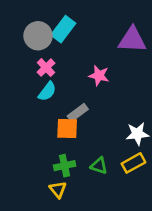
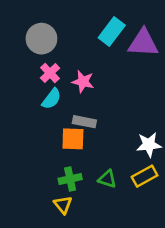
cyan rectangle: (63, 29) -> (112, 31), moved
pink star: (99, 76) -> (83, 82), moved
gray rectangle: (78, 113) -> (84, 122), turned 48

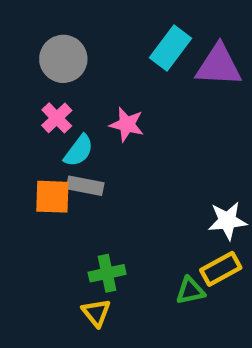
pink cross: (50, 73) -> (57, 118), moved
gray rectangle: (84, 122) -> (85, 186), moved
orange square: (73, 139) -> (52, 197), moved
green triangle: (107, 179) -> (190, 291), moved, turned -30

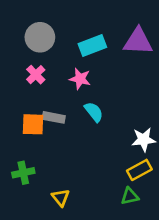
cyan rectangle: (171, 48) -> (92, 46), moved, turned 32
cyan semicircle: (79, 151) -> (94, 112), moved, turned -75
green cross: (107, 273) -> (23, 173), moved
green triangle: (190, 291) -> (130, 196), moved

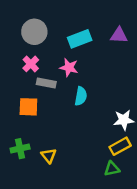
purple triangle: (138, 41) -> (119, 35), size x0.7
cyan semicircle: (94, 112) -> (81, 96), turned 48
gray rectangle: (54, 117) -> (46, 83), moved
yellow triangle: (61, 198) -> (49, 156), moved

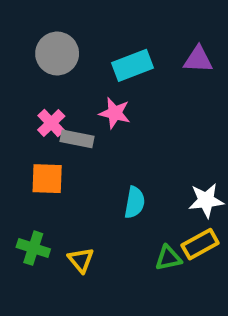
pink cross: (31, 64) -> (51, 123), moved
cyan semicircle: (81, 96) -> (135, 202), moved
green cross: (20, 149) -> (33, 248), turned 30
green triangle: (112, 169) -> (168, 258), moved

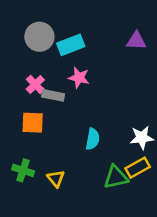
cyan rectangle: (133, 65) -> (71, 45), moved
green triangle: (168, 258) -> (116, 177), size x1.4

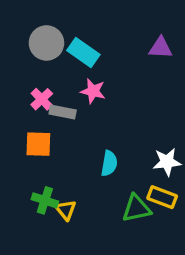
cyan rectangle: (71, 45) -> (83, 53), turned 56
yellow rectangle: (138, 168) -> (162, 197), turned 50
green cross: (23, 170) -> (45, 200), moved

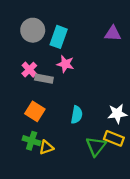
cyan rectangle: (83, 53) -> (59, 37), turned 75
orange square: (38, 144) -> (35, 111), moved, turned 30
green triangle: (136, 208) -> (96, 146), turned -40
yellow triangle: (66, 210) -> (46, 147), turned 49

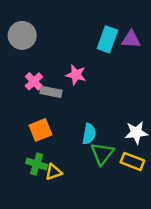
gray circle: (33, 30) -> (22, 35), moved
cyan rectangle: (59, 37) -> (107, 39), moved
orange square: (35, 111) -> (41, 130), turned 36
green triangle: (96, 146) -> (102, 154), moved

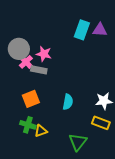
gray circle: (22, 35) -> (19, 49), moved
pink star: (76, 75) -> (44, 54), moved
green triangle: (102, 154) -> (78, 142), moved

